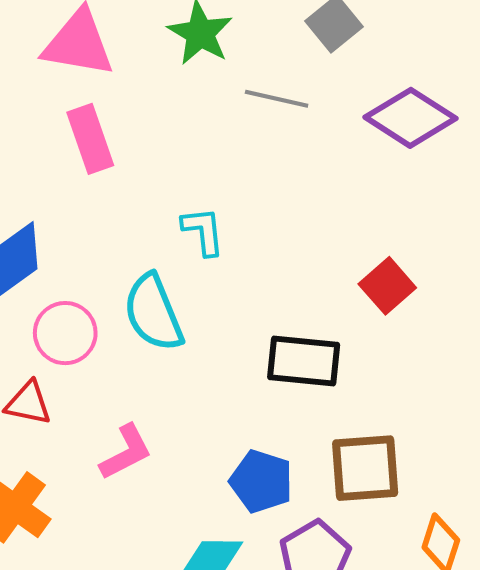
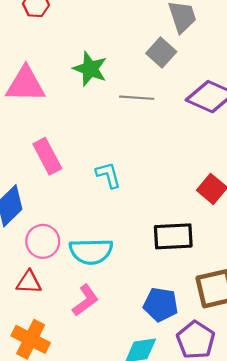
pink rectangle: (90, 139) -> (47, 156), moved
cyan semicircle: (153, 313) -> (91, 251), moved, turned -60

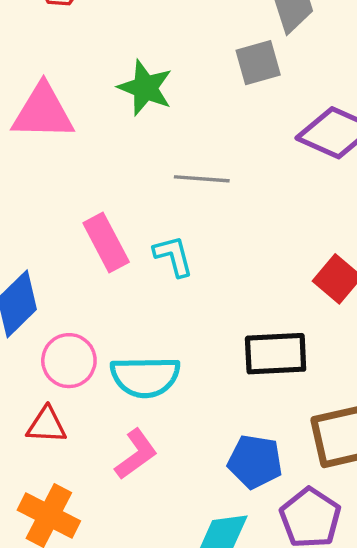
gray square: (161, 53) -> (258, 63), turned 32
gray line: (137, 98) -> (202, 179), moved
pink rectangle: (47, 156) -> (106, 243), moved

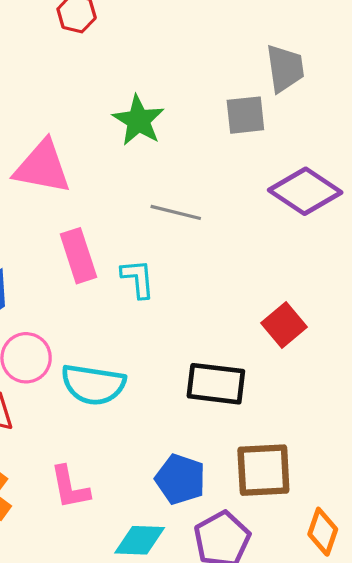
pink triangle: (43, 112) -> (42, 167), moved
pink L-shape: (136, 454) -> (70, 487), moved, turned 105

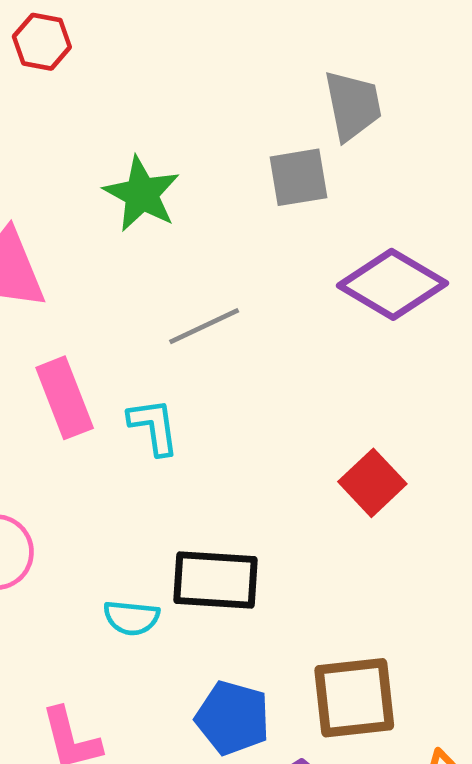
gray line: (176, 212) -> (204, 326), turned -36
black rectangle: (216, 384) -> (215, 580), moved
cyan semicircle: (93, 385) -> (131, 618), moved, size x0.6

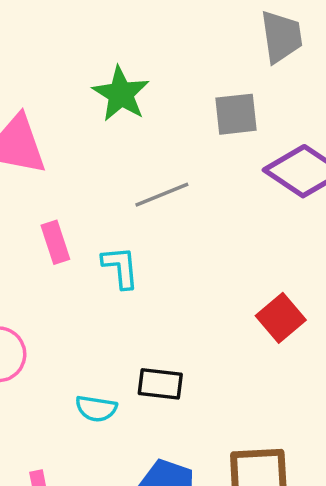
gray square: (299, 177) -> (236, 114), moved
pink rectangle: (65, 398) -> (55, 242), size x0.7
black rectangle: (215, 580) -> (160, 384), size x0.7

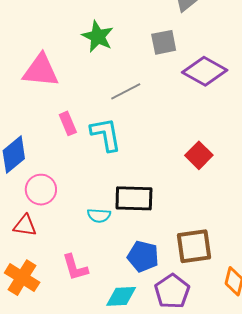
cyan L-shape: (120, 267) -> (106, 134), size x1.4
black rectangle: (160, 384) -> (134, 198), size x1.5

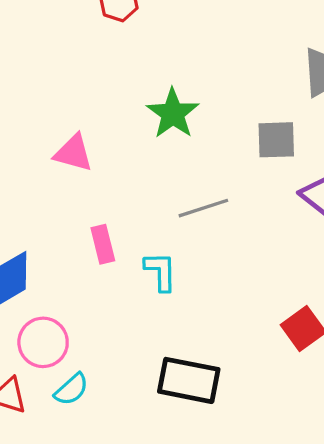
pink triangle: (41, 71) -> (73, 153), size x0.7
cyan L-shape: (106, 134) -> (161, 271), size x0.7
cyan semicircle: (99, 215) -> (71, 389), moved, turned -55

